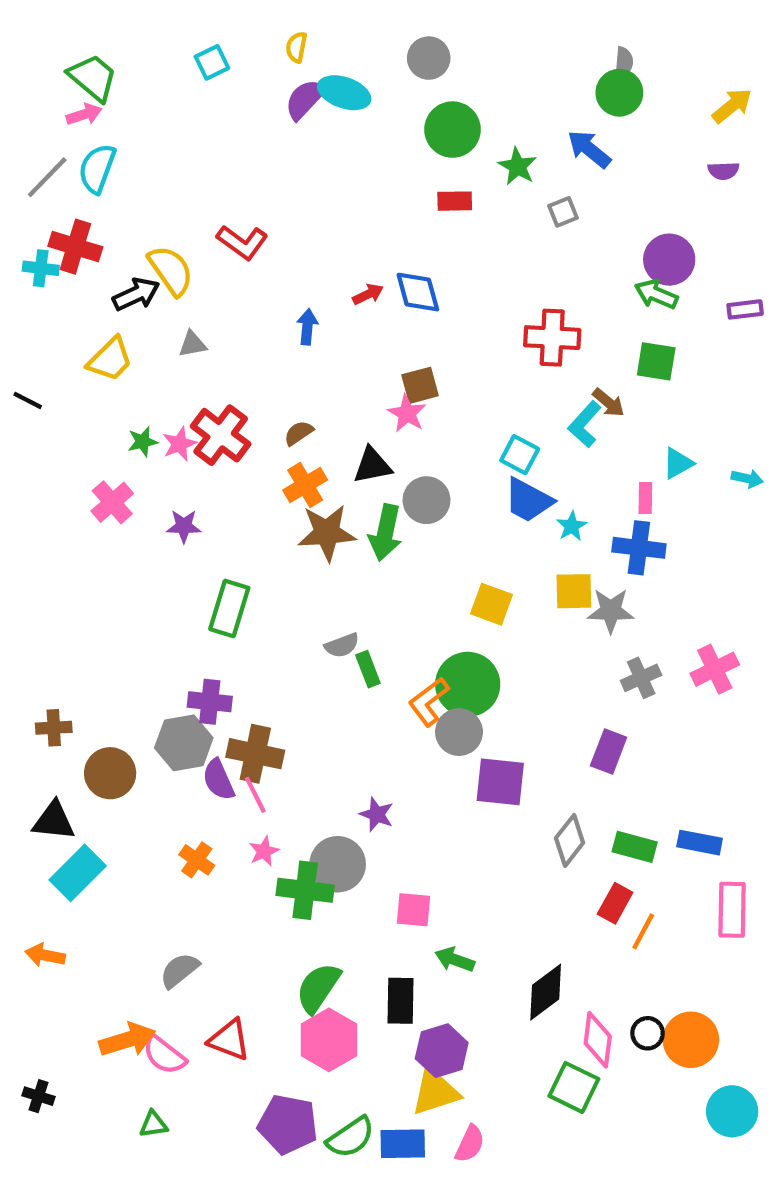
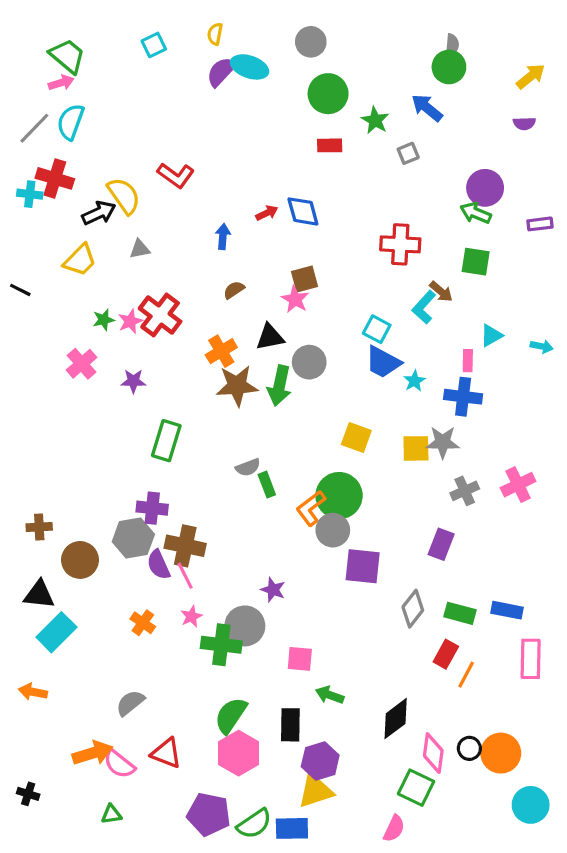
brown semicircle: (299, 433) -> (234, 290), moved
yellow square: (574, 591) -> (416, 448), moved
pink semicircle: (470, 1144) -> (394, 828), moved

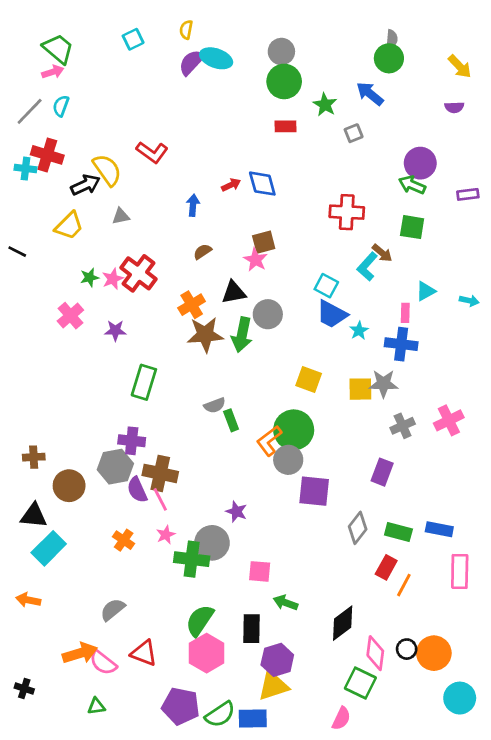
gray circle: (311, 42) -> (281, 52), moved
yellow arrow: (531, 76) -> (460, 66), turned 85
cyan semicircle: (71, 122) -> (61, 106), size x0.7

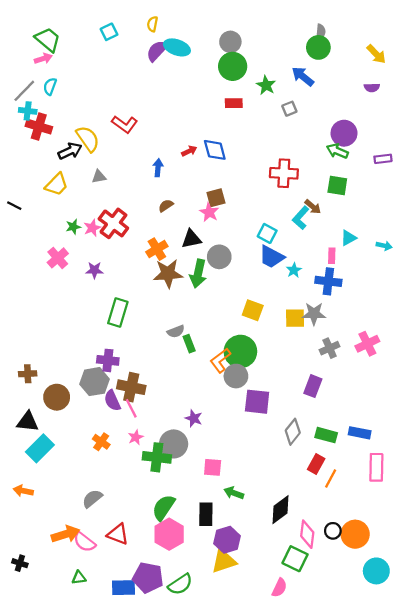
cyan cross: (26, 169) -> (28, 111), moved
blue rectangle: (253, 718) -> (123, 588), moved

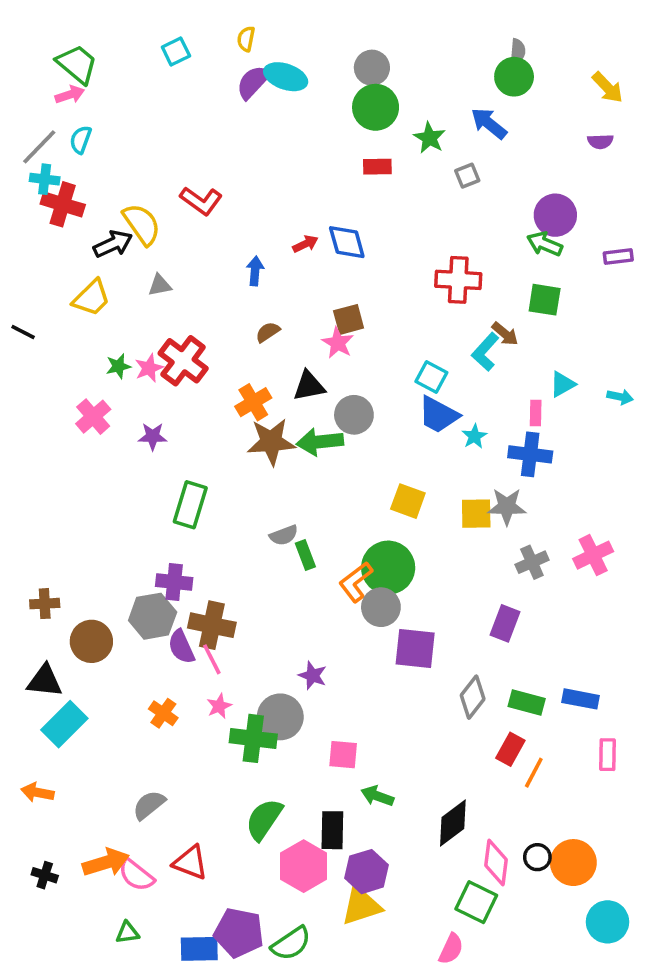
green arrow: (198, 274) -> (320, 442), turned 72
pink rectangle: (376, 467) -> (608, 755), size x0.7
pink hexagon: (169, 534) -> (304, 866), moved
black cross: (20, 563) -> (45, 875), moved

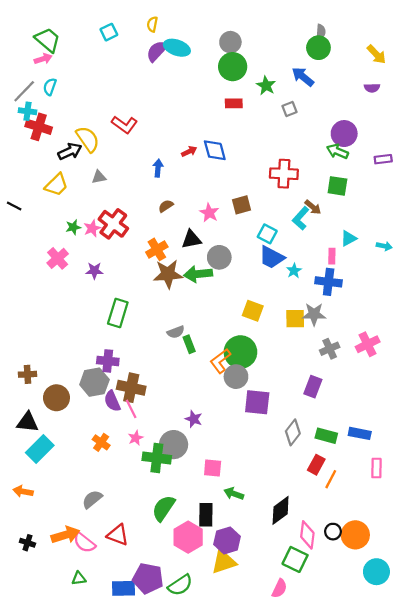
brown square: (349, 319) -> (242, 205), moved

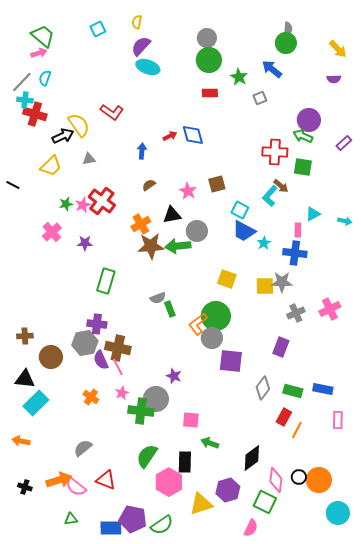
cyan ellipse: (177, 48) -> (148, 67), moved
purple rectangle: (383, 159) -> (344, 143), turned -35
red cross: (284, 174) -> (275, 152), moved
purple hexagon: (227, 540) -> (228, 490), moved

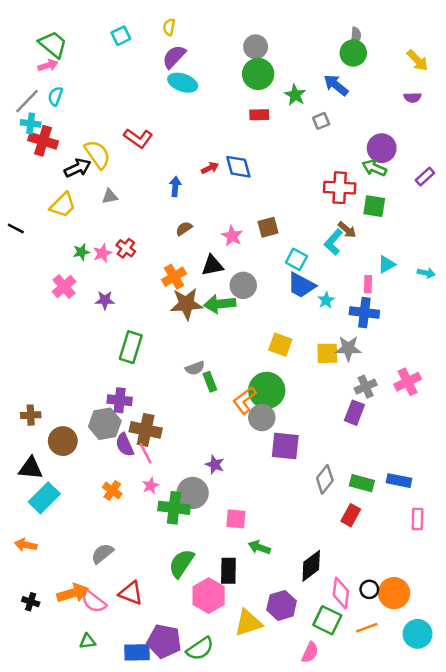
red cross: (102, 201) -> (126, 248), size x0.6
purple rectangle: (281, 347) -> (354, 413), moved
orange line: (297, 430) -> (367, 628), moved, turned 42

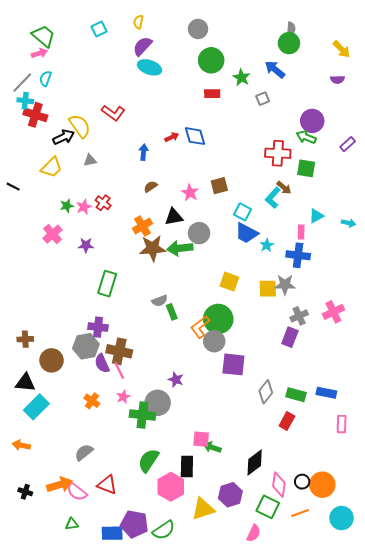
gray circle: (256, 47) -> (198, 29), moved
pink square: (236, 519) -> (201, 439), moved

